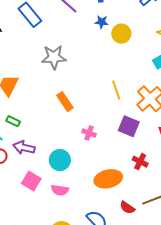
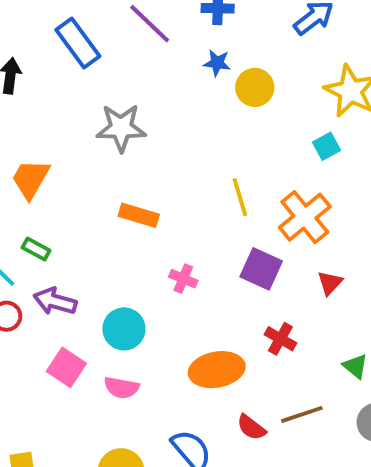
orange rectangle: (65, 102) -> (139, 215), turned -42

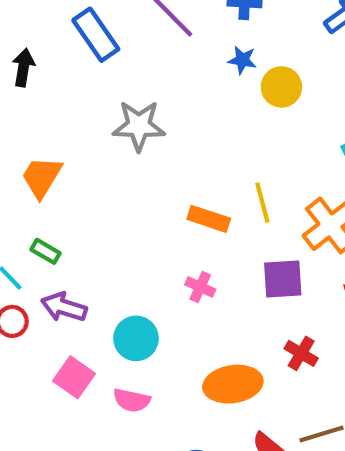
orange rectangle: (139, 215) -> (209, 219), moved
purple square: (261, 269) -> (283, 279), turned -30

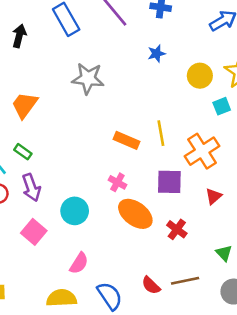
blue star: (242, 60) -> (156, 54), moved, turned -30
yellow circle: (281, 87) -> (200, 76), moved
purple arrow: (64, 307) -> (31, 188), turned -132
orange ellipse: (233, 384) -> (135, 214), moved, turned 40
pink semicircle: (132, 400) -> (79, 263), moved, turned -75

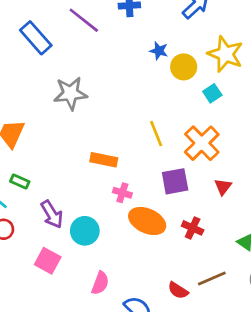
blue star: (156, 54) -> (159, 51), moved, turned -30
orange rectangle: (126, 140) -> (104, 160), moved
purple arrow: (31, 188) -> (52, 214), moved

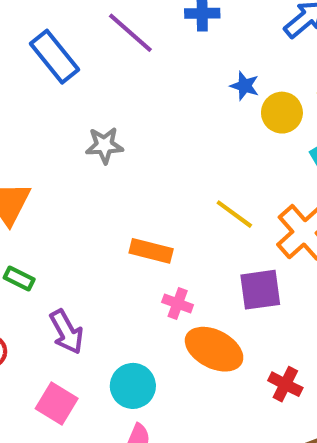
gray star: (70, 93) -> (104, 145), size x0.7
yellow line: (156, 134) -> (234, 214), turned -35
red cross: (193, 228) -> (285, 384), moved
cyan circle: (85, 231) -> (133, 386), moved

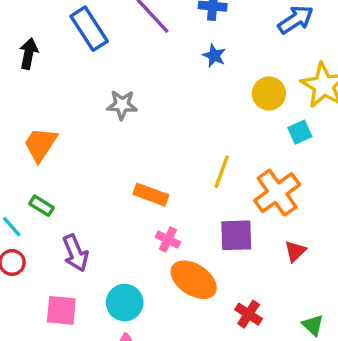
blue star: (245, 86) -> (214, 56), moved
yellow line: (234, 214) -> (222, 172), turned 68
pink square: (57, 404) -> (61, 310), turned -32

